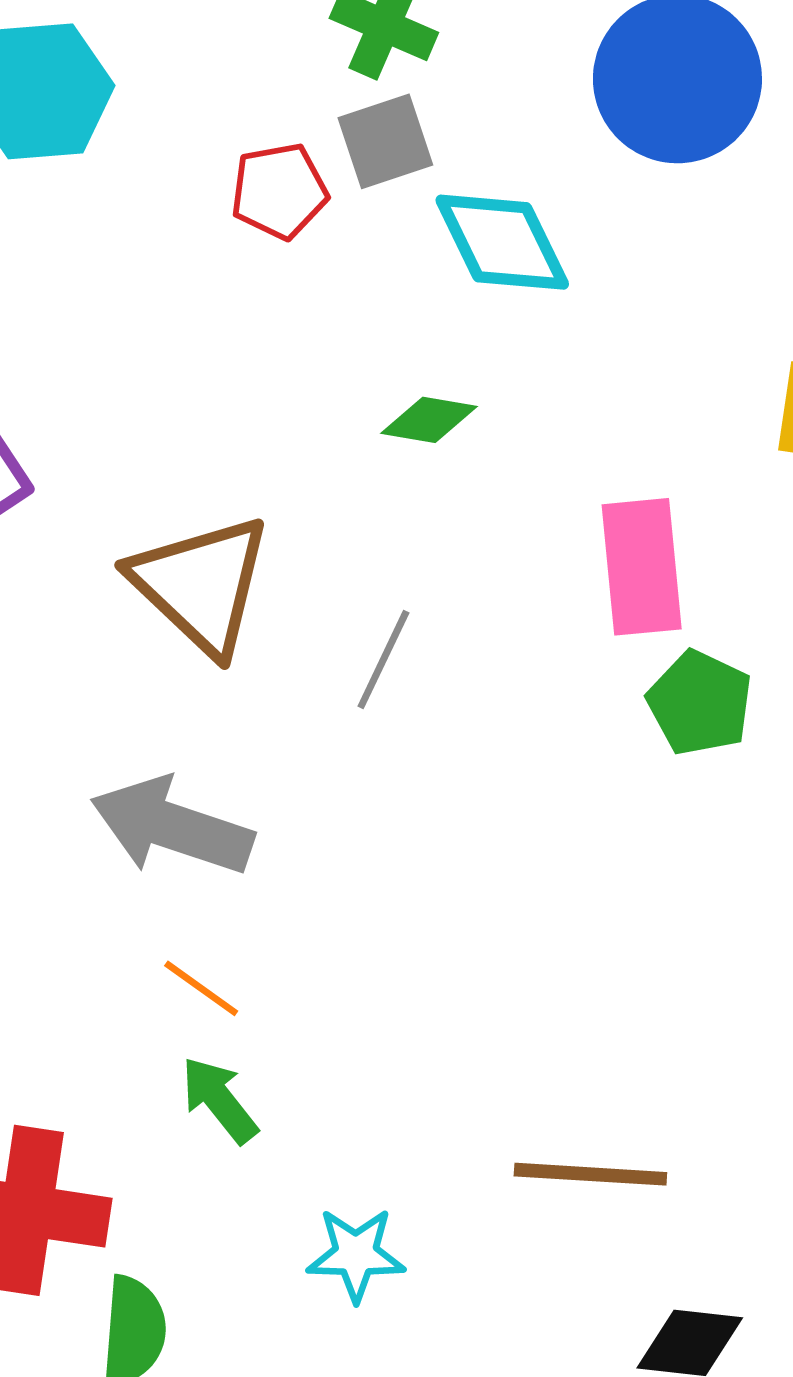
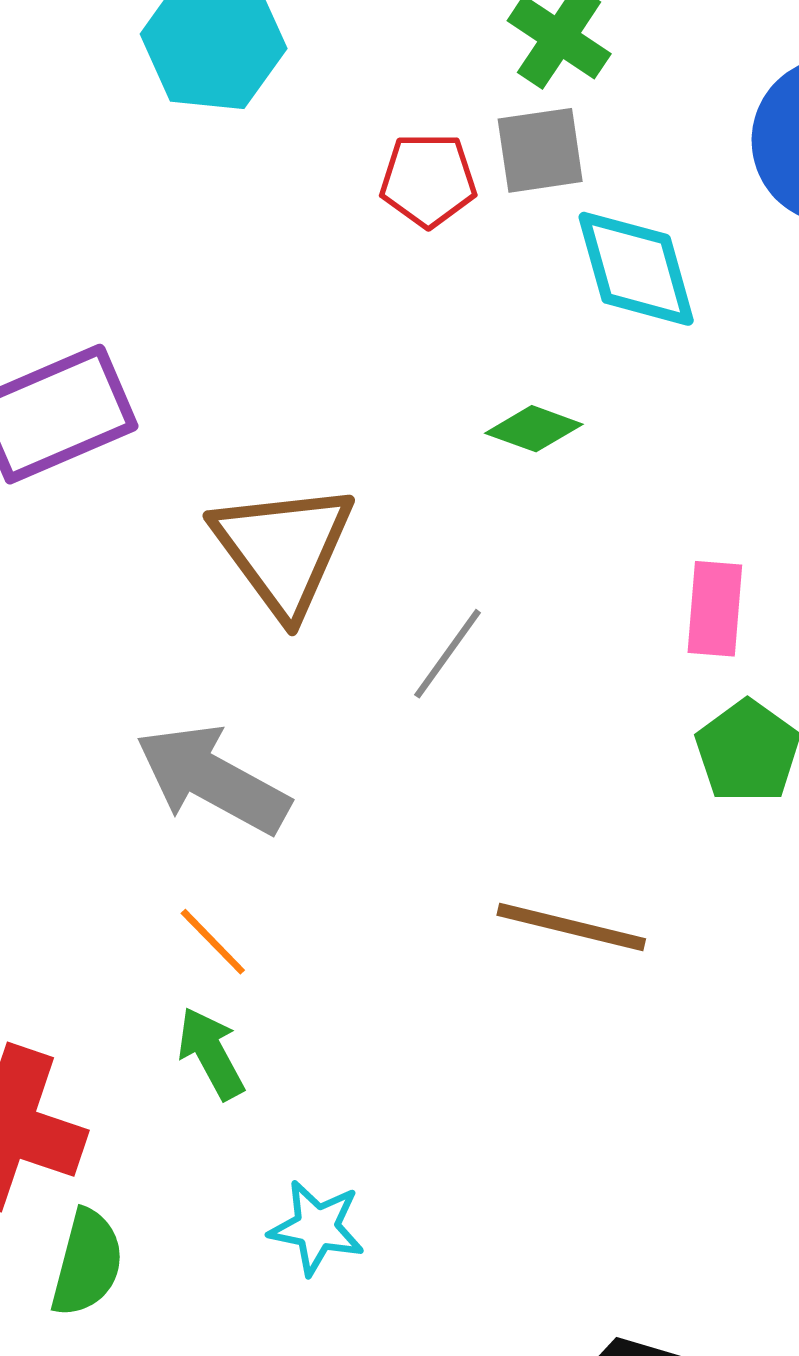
pink rectangle: (642, 567) -> (715, 609), size x0.7
brown line: (590, 1174) -> (571, 927), moved

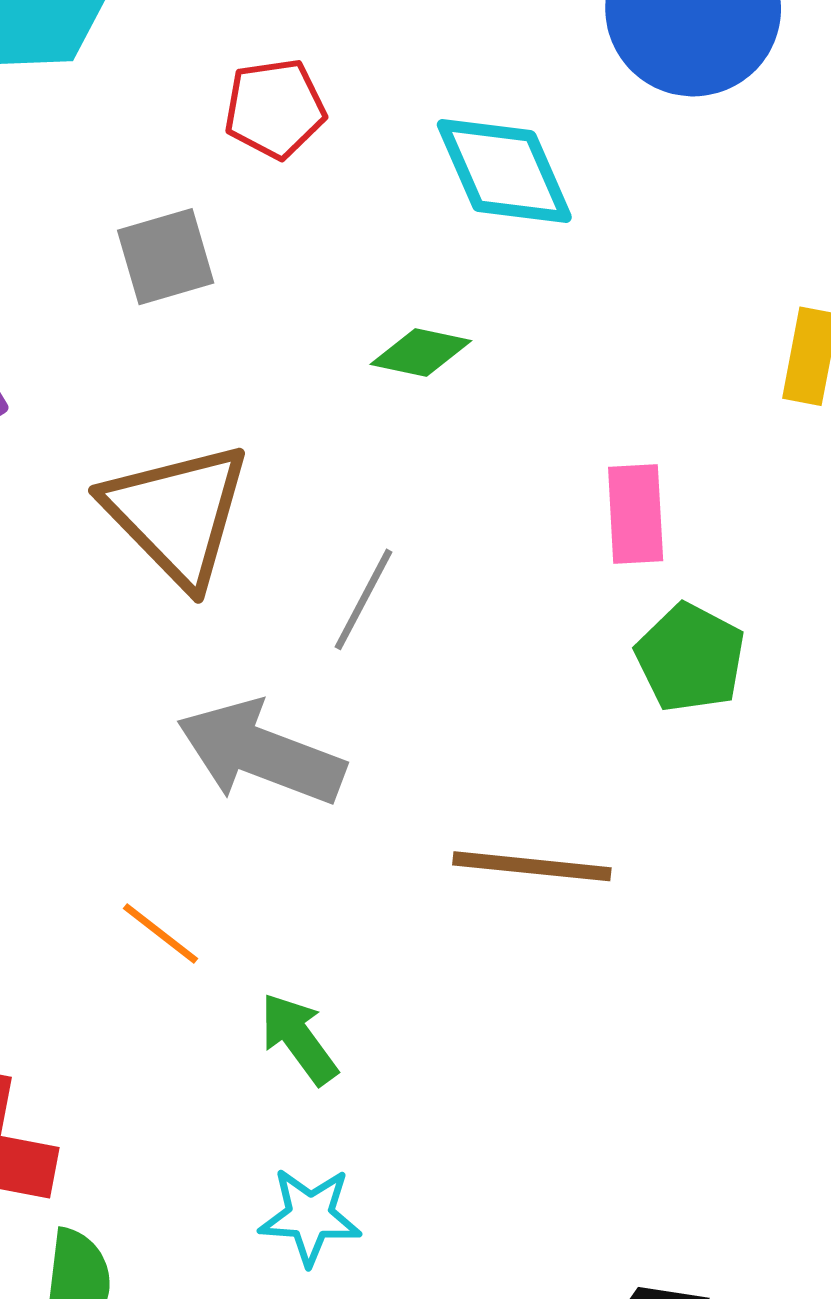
gray square: (540, 150) -> (166, 257), moved
gray arrow: (213, 779) -> (261, 753), moved
green arrow: (211, 1053) -> (299, 1039), moved

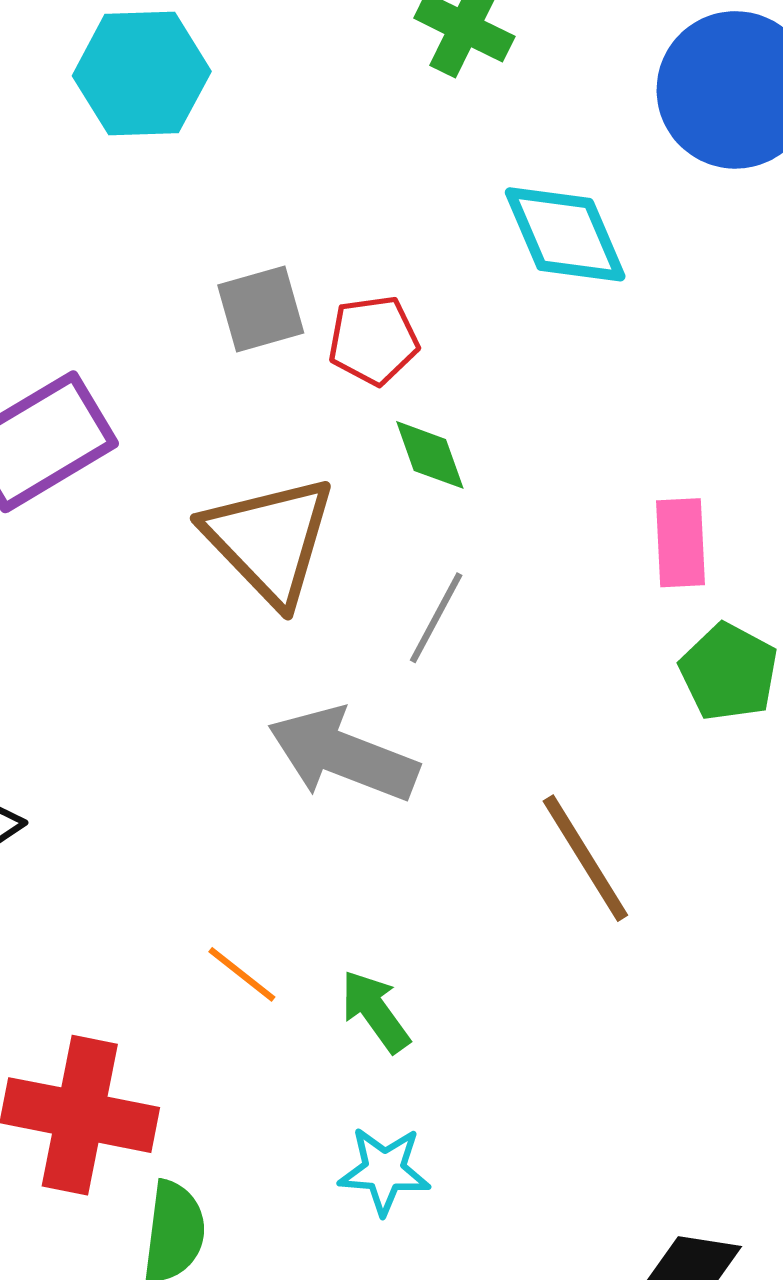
red pentagon: (275, 109) -> (373, 340), moved
green diamond: (421, 352) -> (430, 455), moved, turned 58
brown line: (532, 866) -> (585, 858), turned 52
orange line: (161, 933) -> (242, 974), moved

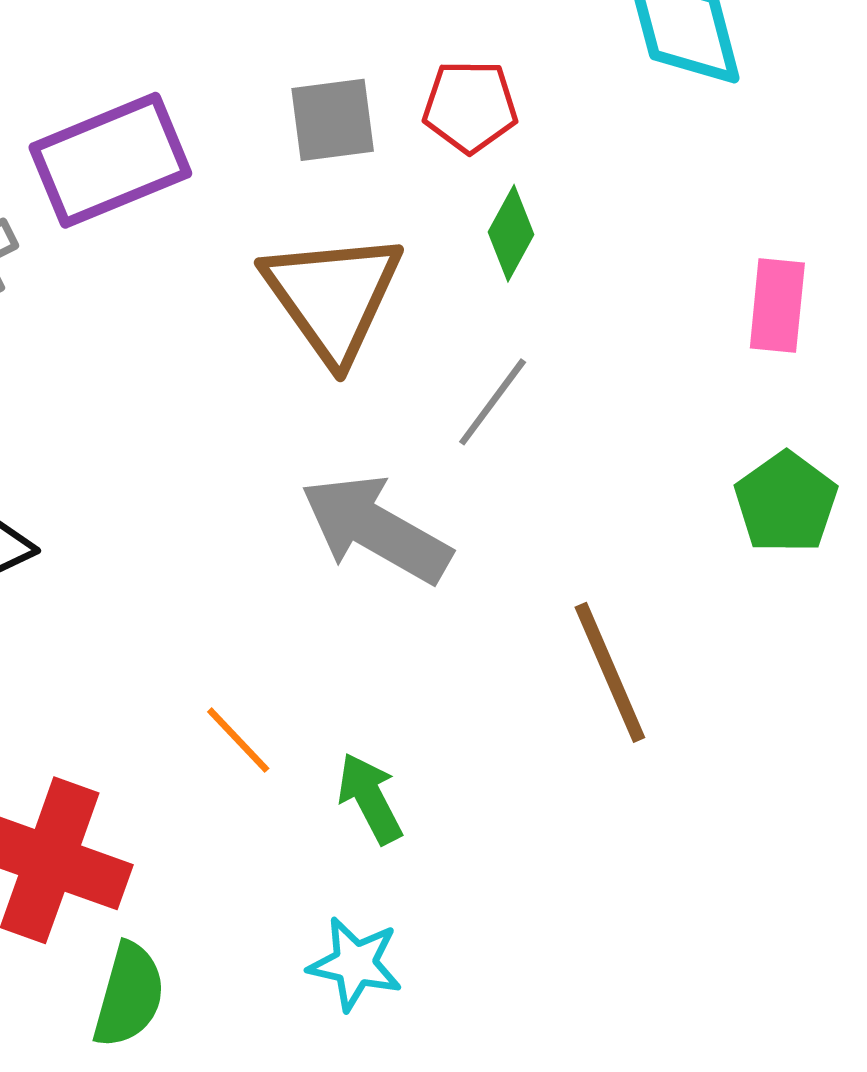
gray square: (261, 309) -> (333, 120), moved
green diamond: (430, 455) -> (511, 233), turned 40
pink rectangle: (681, 543) -> (777, 306), moved

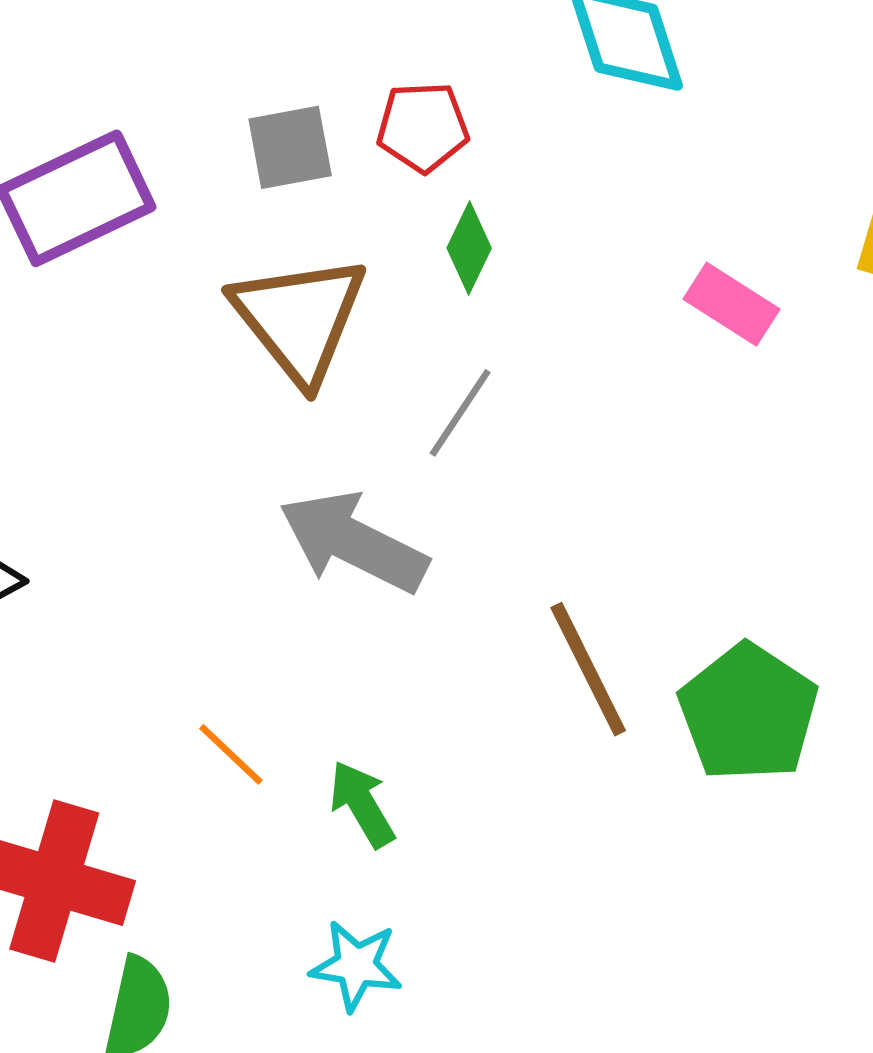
pink rectangle: (777, 306) -> (731, 304), turned -60
green pentagon: (786, 503) -> (748, 713), moved, size x1.4

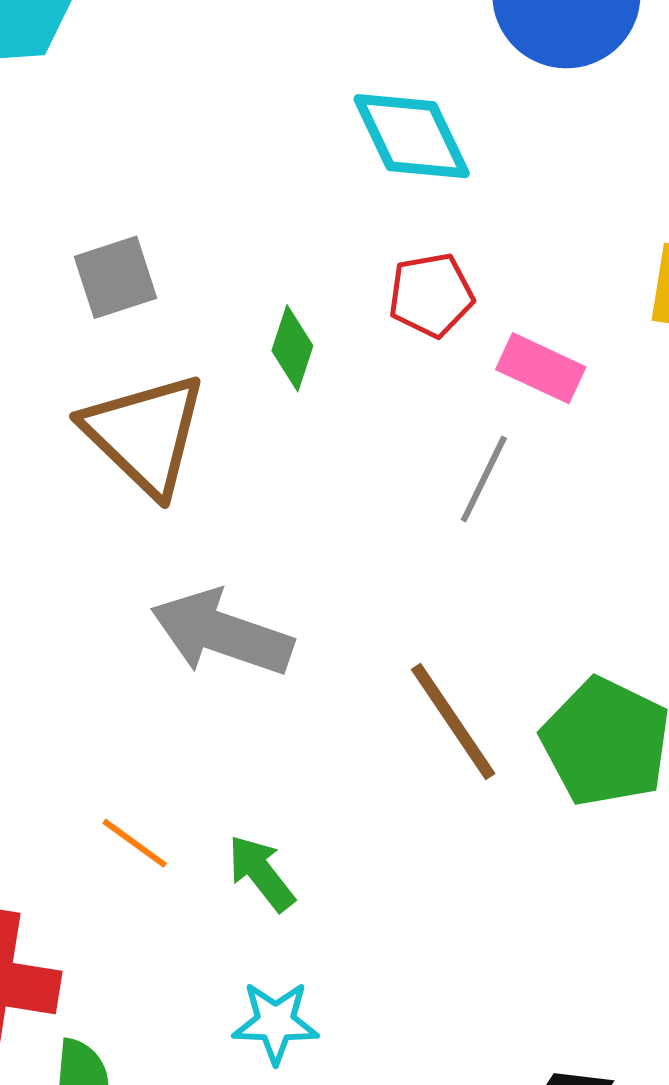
red pentagon: (423, 127) -> (431, 295), moved
gray line: (460, 413) -> (484, 479), moved

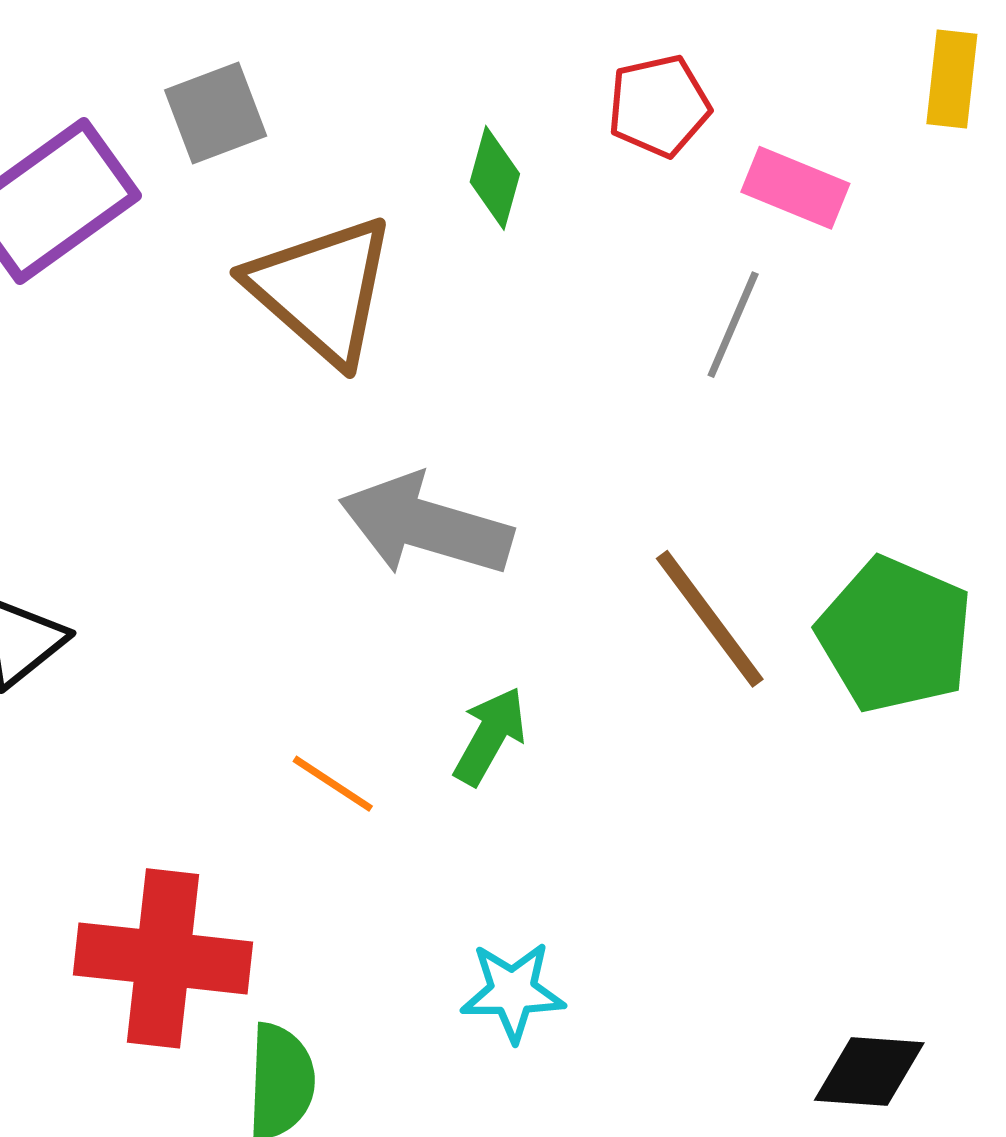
gray square: (116, 277) -> (216, 113), moved
green arrow: (261, 873) -> (490, 736), moved, turned 70

